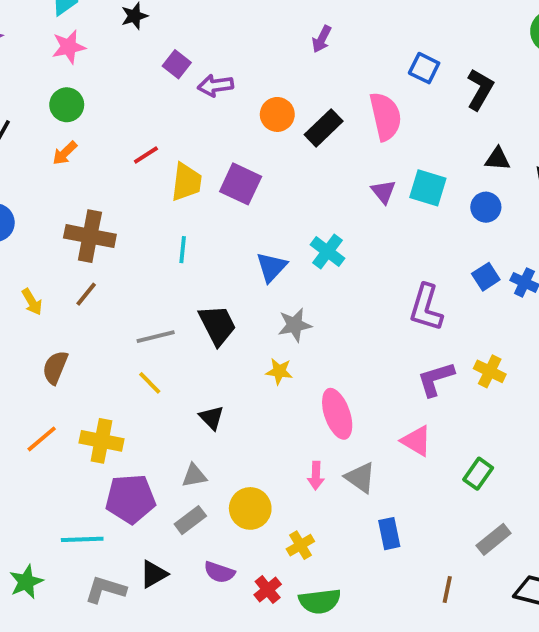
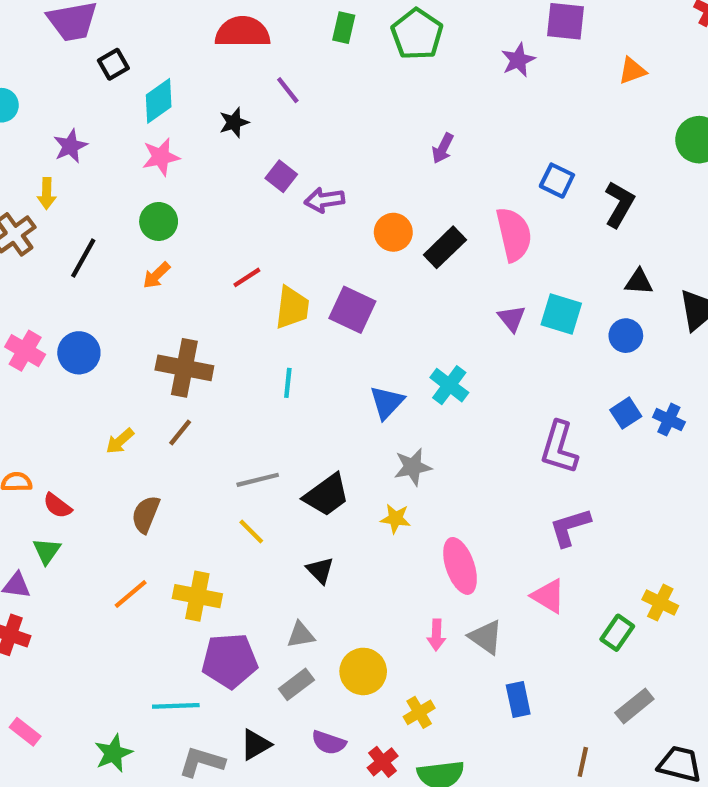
yellow arrow: (32, 302) -> (120, 441), turned 80
black trapezoid: (217, 325) -> (327, 495), moved, turned 81
yellow cross: (490, 371) -> (660, 603), moved

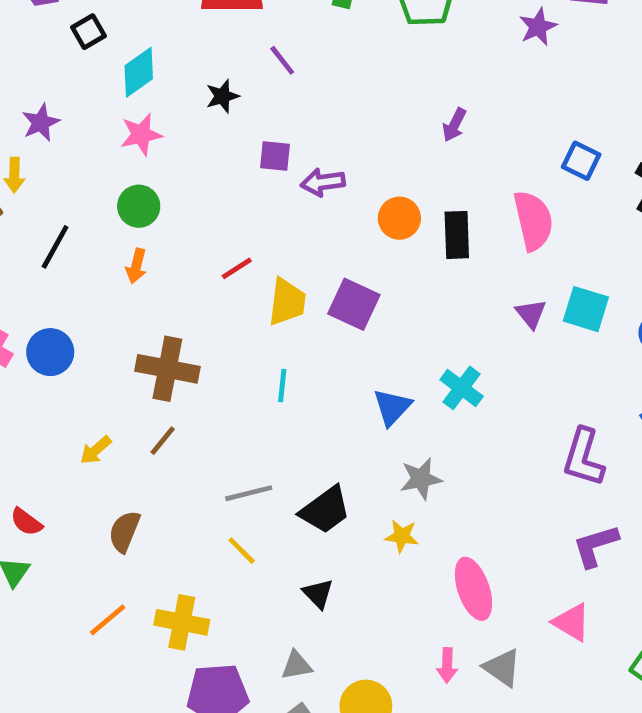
purple square: (281, 176) -> (275, 156), turned -32
black rectangle: (445, 247) -> (457, 235), turned -48
orange arrow: (156, 275) -> (136, 266), turned -32

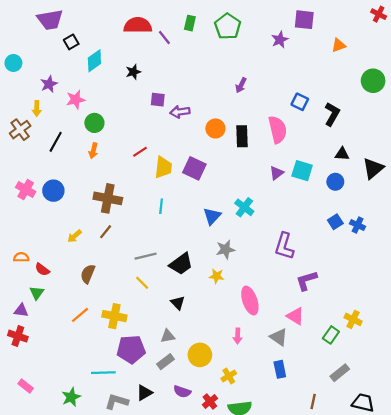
purple line: (282, 60) -> (164, 37), moved
pink star: (141, 134) -> (76, 100), moved
purple triangle: (531, 314) -> (276, 173), turned 32
purple L-shape: (584, 457) -> (284, 246), moved
gray triangle: (502, 668) -> (279, 337), moved

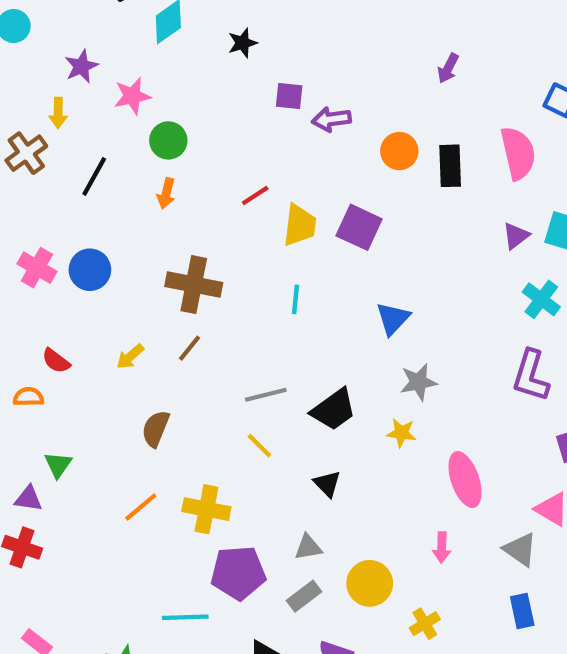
cyan cross: (244, 207) -> (541, 299), moved
red semicircle: (42, 269) -> (56, 361), moved

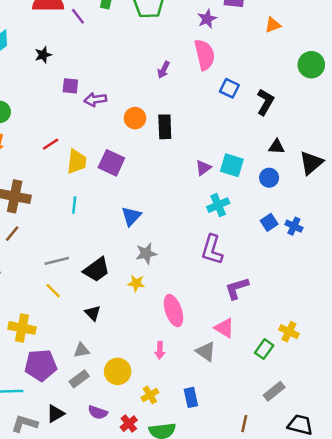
pink semicircle: (518, 153) -> (205, 55), moved
cyan cross: (541, 299) -> (218, 205), turned 30
blue rectangle: (522, 611) -> (191, 397), moved

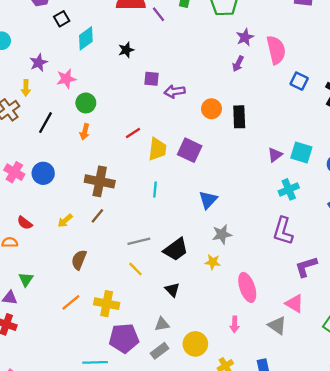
purple star: (207, 19) -> (245, 37), moved

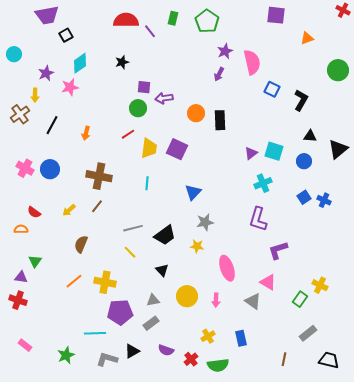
cyan diamond: (86, 38) -> (80, 63), moved
green circle: (86, 103) -> (138, 108), moved
yellow circle: (195, 344) -> (187, 296), moved

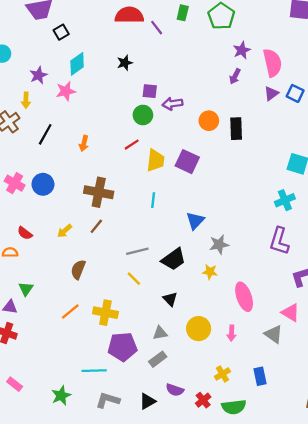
purple triangle: (251, 153) -> (271, 93), moved
blue triangle: (193, 192) -> (195, 221), moved
black triangle: (132, 351) -> (147, 401), moved

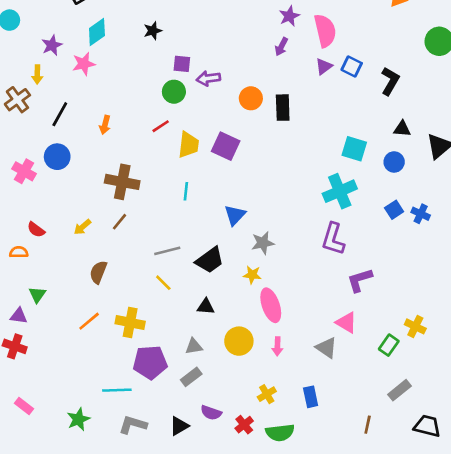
blue circle: (43, 184) -> (57, 157), moved
cyan cross: (285, 200) -> (340, 191), size x1.4
pink ellipse: (244, 297) -> (271, 305), moved
black triangle: (170, 299) -> (206, 307), turned -42

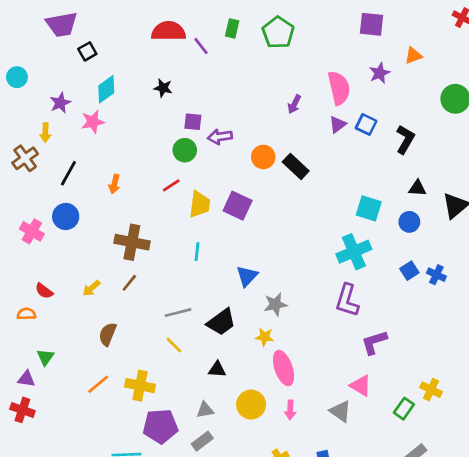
purple star: (289, 16) -> (380, 73), moved
black star: (153, 31) -> (163, 88), turned 30
black rectangle: (283, 108) -> (296, 166), turned -45

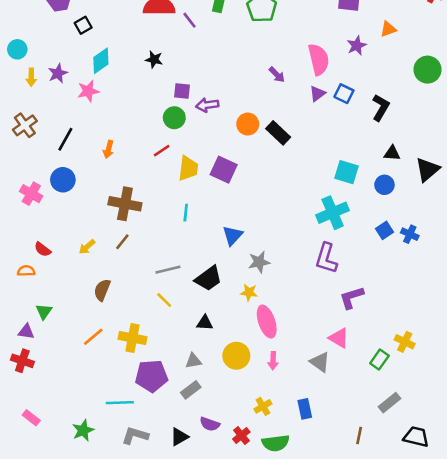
purple arrow: (294, 104) -> (277, 75), turned -72
yellow arrow: (45, 133) -> (31, 77), moved

